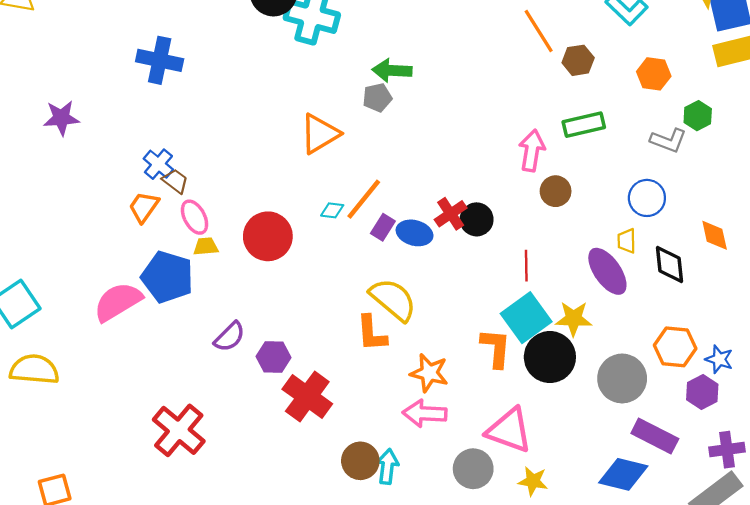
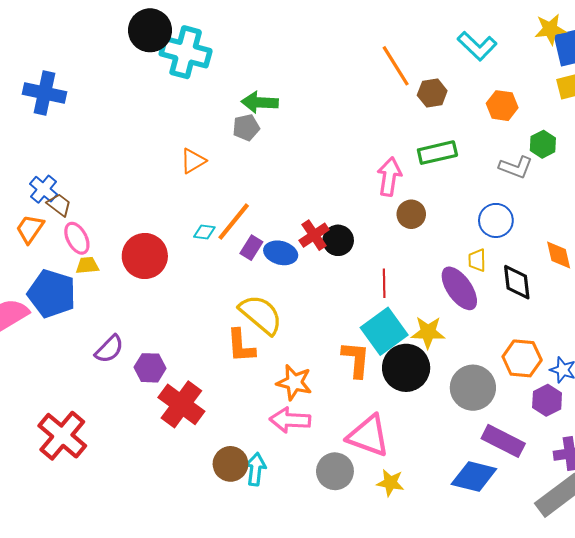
orange triangle: (320, 134) -> (193, 161), size x0.7

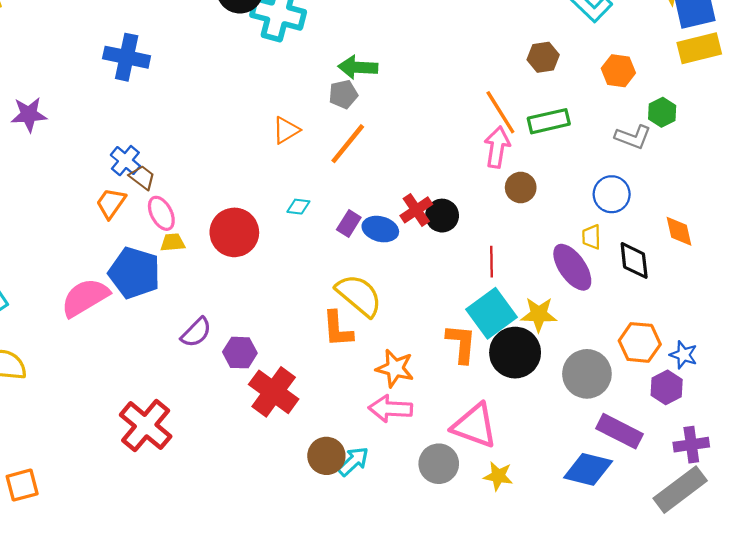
orange line: (396, 66) -> (500, 112), moved
orange line: (234, 222) -> (348, 144), moved
cyan arrow: (256, 469) -> (353, 461), turned 40

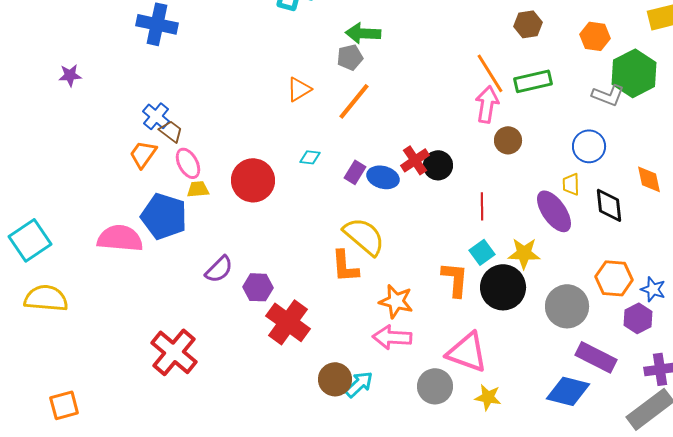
green hexagon: (662, 112) -> (634, 73), size x1.8
purple star: (29, 114) -> (70, 75), size x0.7
pink semicircle: (85, 298) -> (120, 238), turned 36
cyan square: (491, 313) -> (482, 252), size x0.6

